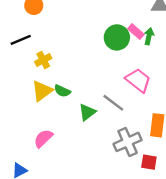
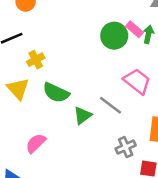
yellow triangle: (42, 91) -> (18, 89), moved, turned -35
green semicircle: (62, 91) -> (56, 93), size x1.5
gray cross: (128, 142) -> (126, 147), size x0.7

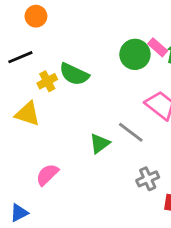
yellow triangle: (18, 89) -> (27, 114), turned -30
green semicircle: (56, 93) -> (74, 74), moved

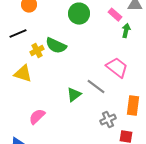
pink rectangle: (158, 47) -> (115, 15), moved
green circle: (135, 54) -> (79, 14), moved

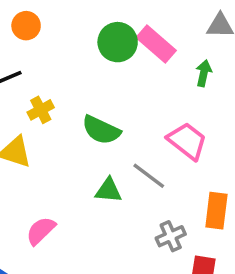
pink rectangle: (115, 15) -> (156, 44), moved, size x1.5
green semicircle: (56, 46) -> (101, 130), moved
green triangle: (74, 95) -> (108, 190), turned 42

